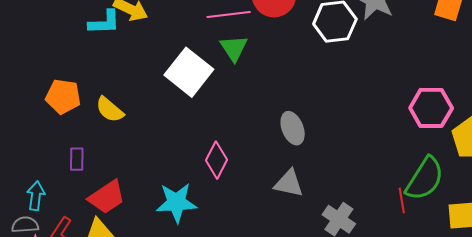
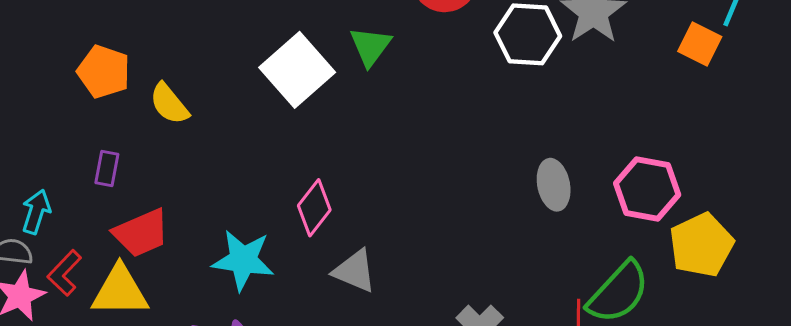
gray ellipse: (293, 128) -> (554, 185), moved
gray triangle: (289, 183) -> (355, 271), moved

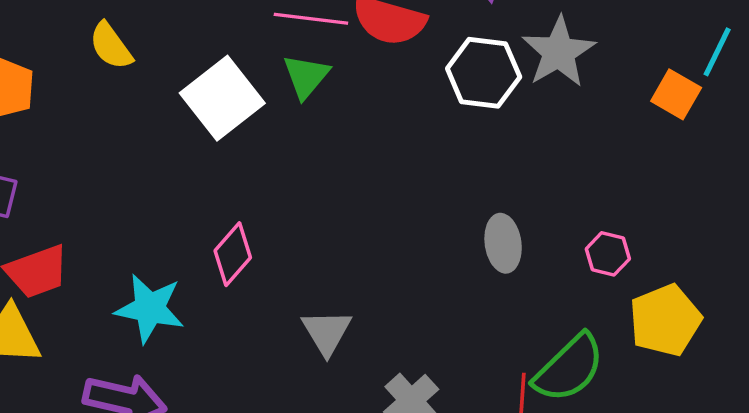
yellow semicircle: (169, 104) -> (111, 46), moved
pink hexagon: (647, 189) -> (608, 254), size x0.6
gray triangle: (355, 271) -> (327, 332), moved, turned 33

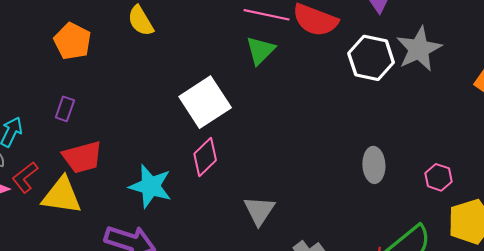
white square: (222, 98) -> (205, 102), moved

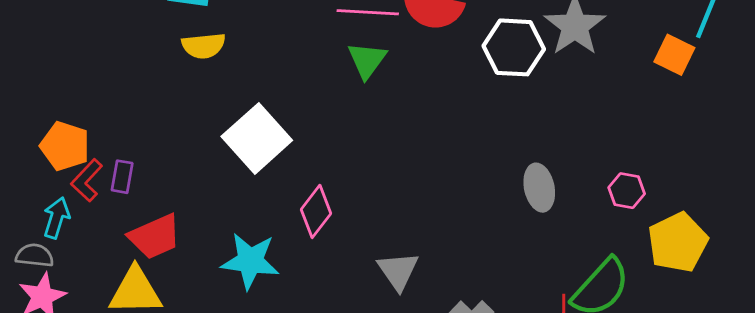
yellow semicircle: (141, 21) -> (204, 46), turned -56
orange pentagon: (72, 41) -> (65, 146), moved
white square: (205, 102) -> (257, 138), moved
red L-shape: (25, 177) -> (87, 180), moved

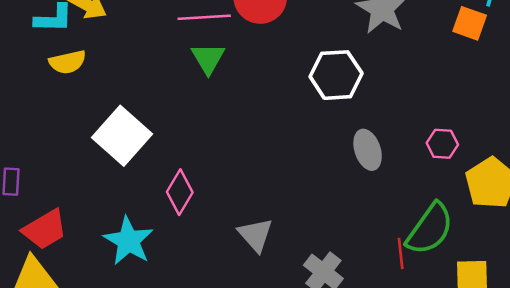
white hexagon: (514, 47) -> (336, 75), moved
cyan star: (250, 261) -> (128, 241), turned 30

